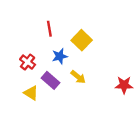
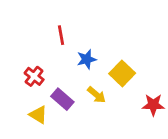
yellow square: (82, 40) -> (122, 73), moved
blue star: (60, 56) -> (87, 59), moved

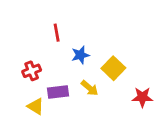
red cross: (34, 76) -> (32, 71), turned 30
purple rectangle: (62, 99) -> (58, 92), turned -48

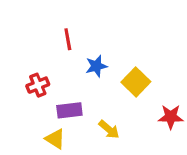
yellow arrow: (90, 88) -> (109, 129), moved
yellow triangle: (36, 106) -> (55, 139), moved

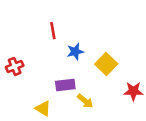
red cross: (38, 85) -> (15, 66), moved
purple rectangle: (69, 110) -> (65, 85), moved

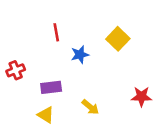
yellow square: (106, 64) -> (118, 39), moved
purple rectangle: (65, 85) -> (51, 87), moved

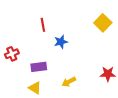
yellow square: (118, 39) -> (103, 23), moved
yellow arrow: (90, 107) -> (69, 82), turned 112

